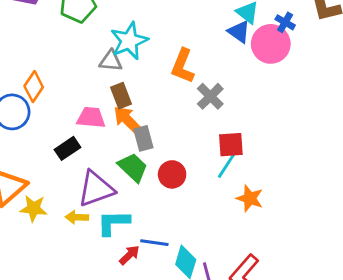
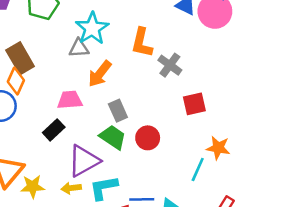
brown rectangle: (121, 96) -> (20, 58), moved, size x1.4
orange arrow: (128, 120) -> (100, 74), moved, turned -88
cyan line: (227, 166) -> (198, 170), moved

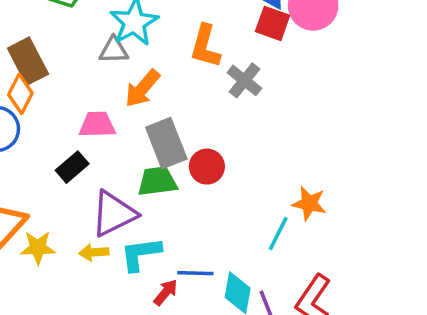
red square: (194, 104) -> (273, 23), moved, turned 30
gray rectangle: (118, 111) -> (166, 143), size x1.5
green trapezoid: (113, 137) -> (157, 181), turned -44
red circle: (148, 138) -> (207, 167), moved

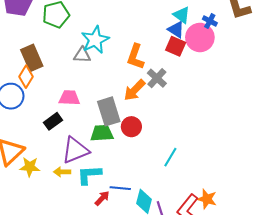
orange arrow: (142, 88) -> (135, 90), moved
orange star: (309, 203) -> (207, 199), moved
cyan line: (278, 234) -> (170, 157), moved

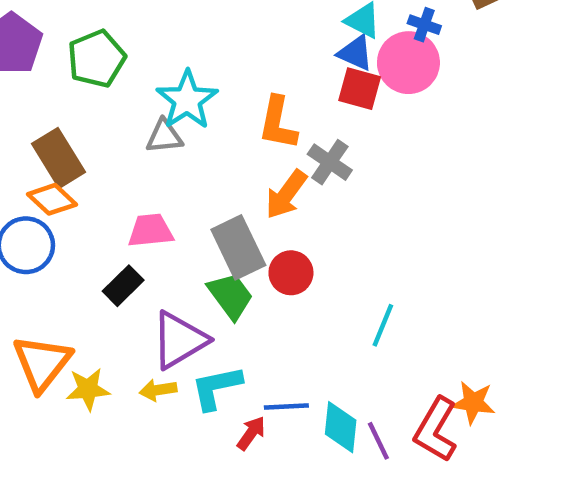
orange diamond: (26, 77) -> (52, 199), turned -70
green trapezoid: (102, 133) -> (230, 296), turned 65

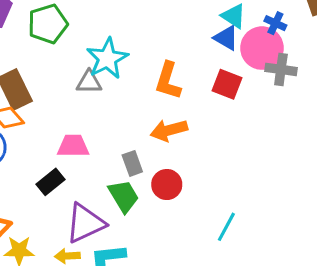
red square: (360, 89) -> (227, 84), moved
gray cross: (330, 162) -> (281, 69), moved, turned -32
orange arrow: (286, 194) -> (169, 130), turned 33
gray rectangle: (238, 247) -> (132, 163), size x0.6

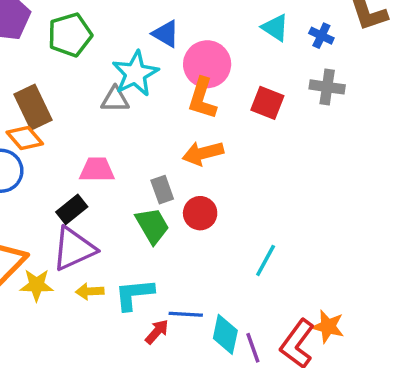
blue triangle: (226, 38) -> (166, 34), moved
pink circle: (262, 48) -> (207, 64), moved
purple triangle: (85, 223) -> (74, 249), moved

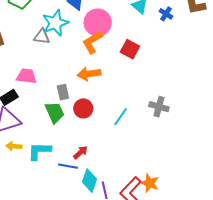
gray cross: (327, 87) -> (159, 107), moved
orange L-shape: (202, 98) -> (93, 42), turned 35
cyan line: (266, 260) -> (121, 117), moved
red arrow: (157, 332) -> (81, 152), moved

